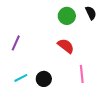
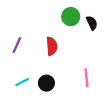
black semicircle: (91, 13) -> (92, 23), moved
red semicircle: (66, 46) -> (52, 46), moved, turned 48

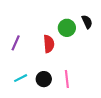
green circle: (71, 17) -> (67, 28), moved
pink line: (87, 78) -> (67, 79), moved

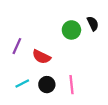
red semicircle: (49, 44) -> (41, 57), moved, turned 120

